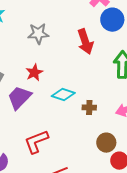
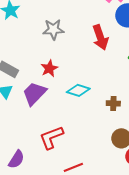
brown cross: (89, 108) -> (113, 103), moved

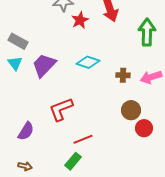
red star: (49, 68) -> (80, 20), moved

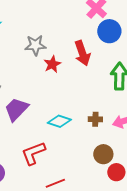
cyan diamond: (88, 62) -> (59, 121), moved

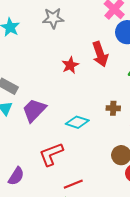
gray star: (35, 45) -> (53, 18), moved
brown cross: (95, 119) -> (113, 108), moved

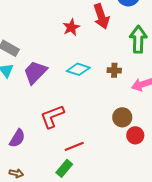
cyan diamond: (77, 122) -> (78, 69), moved

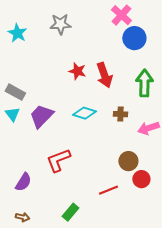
red arrow: (101, 16) -> (104, 75), moved
red star: (71, 27) -> (77, 71), turned -30
red line: (74, 146) -> (108, 190), moved

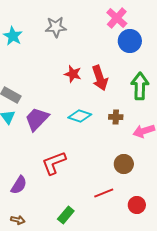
red circle: (141, 179) -> (137, 205), moved

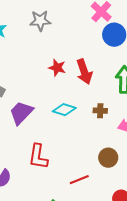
red L-shape: (54, 163) -> (38, 157), turned -60
red line: (104, 193) -> (79, 180), moved

